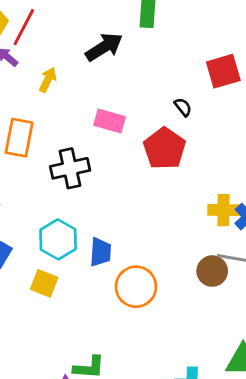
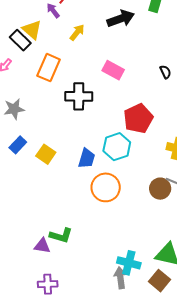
red pentagon: (165, 148) -> (138, 118), moved
cyan hexagon: (58, 239) -> (117, 147), moved
yellow square: (44, 283) -> (46, 154), moved

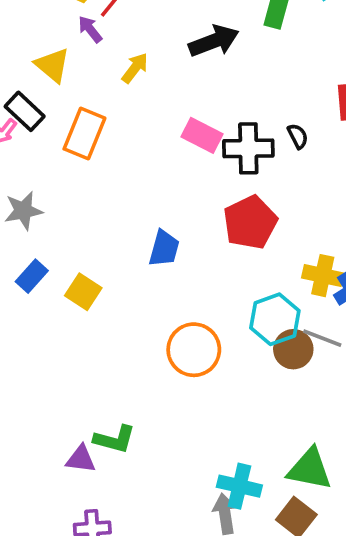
black rectangle: (20, 40) -> (25, 111), moved
black cross: (79, 96) -> (248, 148), moved
cyan hexagon: (117, 147) -> (275, 319), moved
blue trapezoid: (87, 158) -> (164, 248), moved

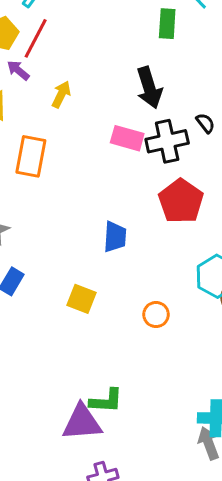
black arrow: (214, 41) -> (149, 88), moved, turned 105
yellow square: (83, 292) -> (82, 299), moved
orange circle: (194, 350) -> (156, 315), size x0.6
purple triangle: (81, 459) -> (82, 422), size x1.6

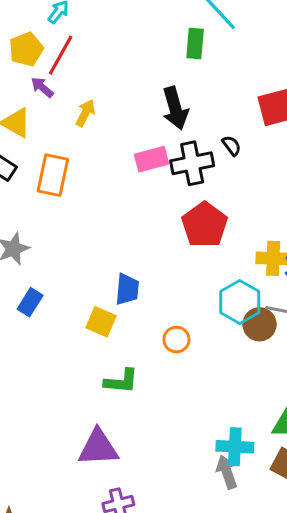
pink rectangle: (127, 138) -> (151, 159), turned -32
blue trapezoid: (115, 237) -> (127, 289), moved
green L-shape: (106, 401) -> (121, 381), moved

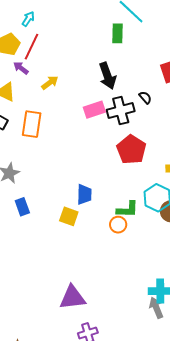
yellow arrow: (85, 113) -> (50, 83), turned 30
blue rectangle: (30, 302) -> (22, 207), turned -48
green L-shape: (121, 381) -> (127, 209), moved

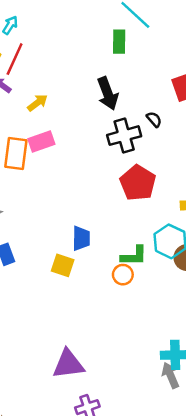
pink rectangle: (94, 110) -> (41, 142), moved

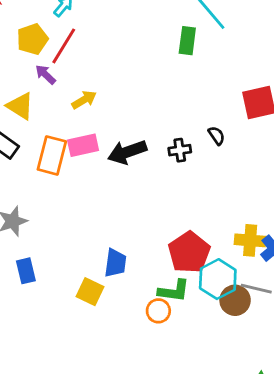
black arrow: (108, 93) -> (127, 152), moved, turned 84
black cross: (124, 136) -> (180, 150), size x0.6
red pentagon: (138, 183) -> (189, 252), moved

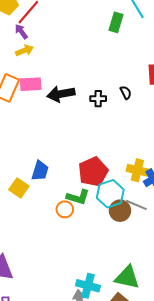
purple arrow: (45, 75) -> (21, 32), moved
yellow arrow: (84, 100) -> (25, 50), moved

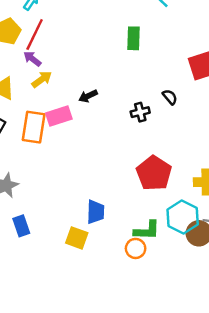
green rectangle: (116, 22) -> (134, 38), moved
black arrow: (61, 94) -> (88, 96), moved, size x0.6
red pentagon: (93, 172) -> (154, 173), moved

